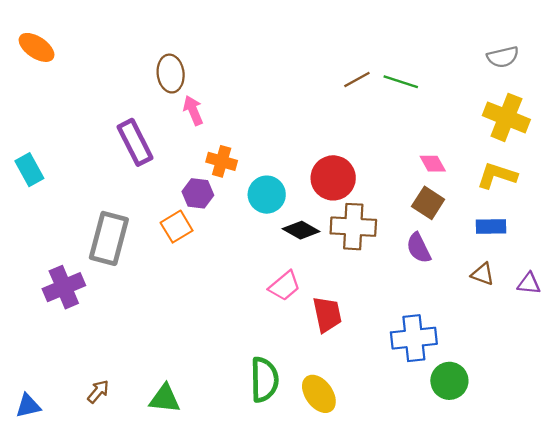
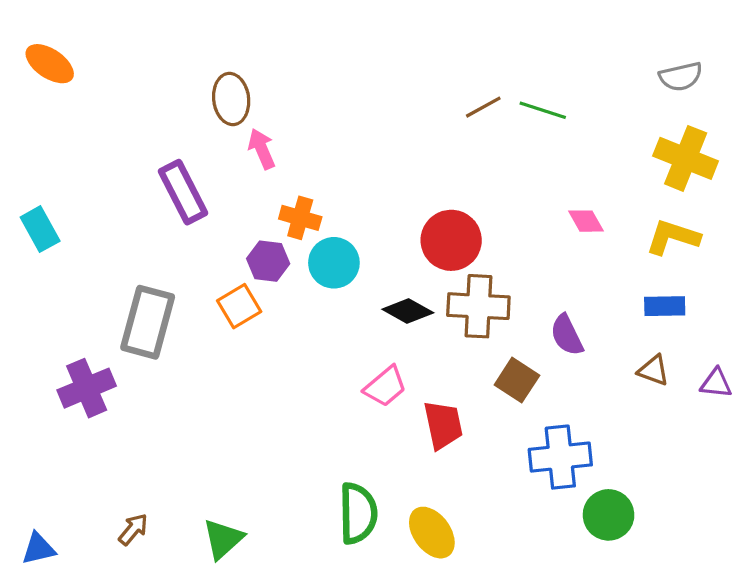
cyan circle: (267, 195) -> (334, 263), moved
brown square: (428, 203) -> (517, 380), moved
green triangle: (165, 399) -> (223, 539), turned -48

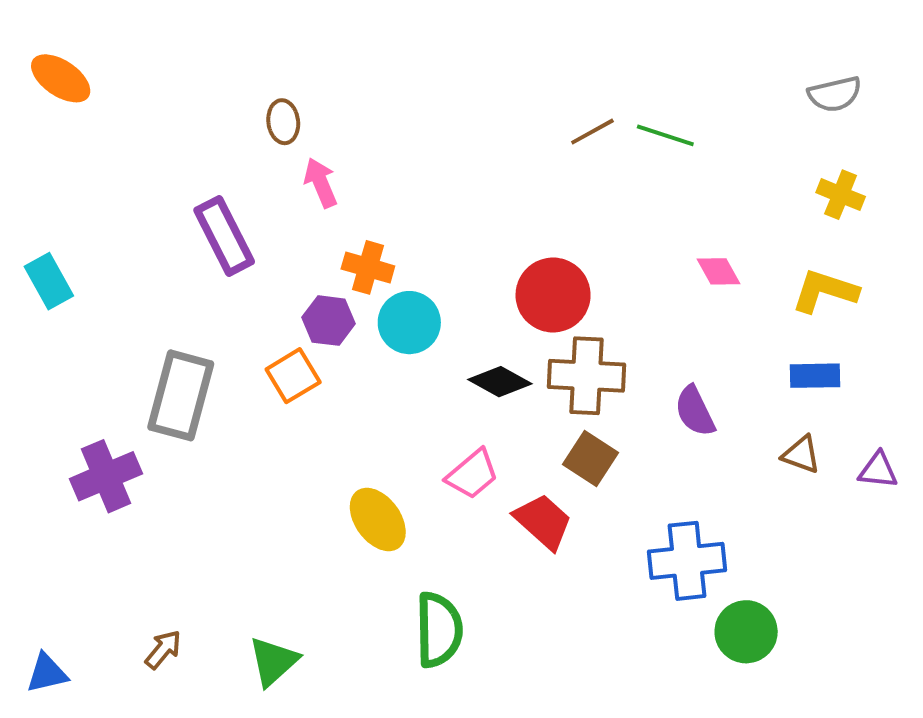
brown ellipse: (231, 99) -> (283, 122), size x0.7
yellow cross: (686, 158) -> (841, 195), size x0.6
brown square: (517, 380) -> (590, 458), moved
red trapezoid: (443, 425) -> (543, 521), turned -36
yellow ellipse: (432, 533) -> (378, 520), moved

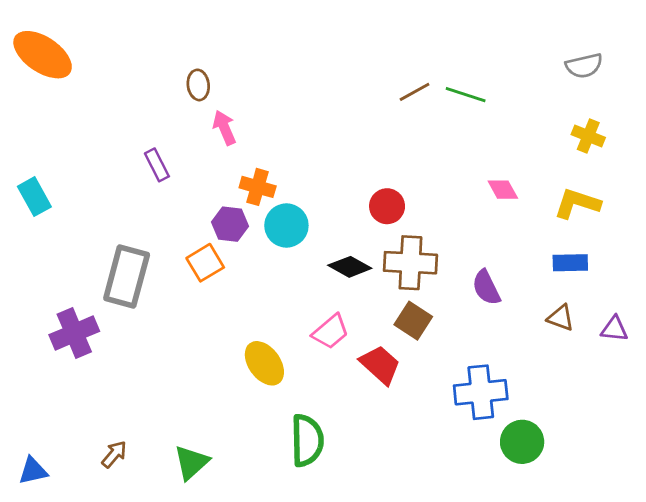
orange ellipse: (61, 78) -> (43, 55), size x1.4
purple rectangle: (224, 236) -> (157, 165), size x0.6
red circle: (553, 295) -> (387, 206), size x0.7

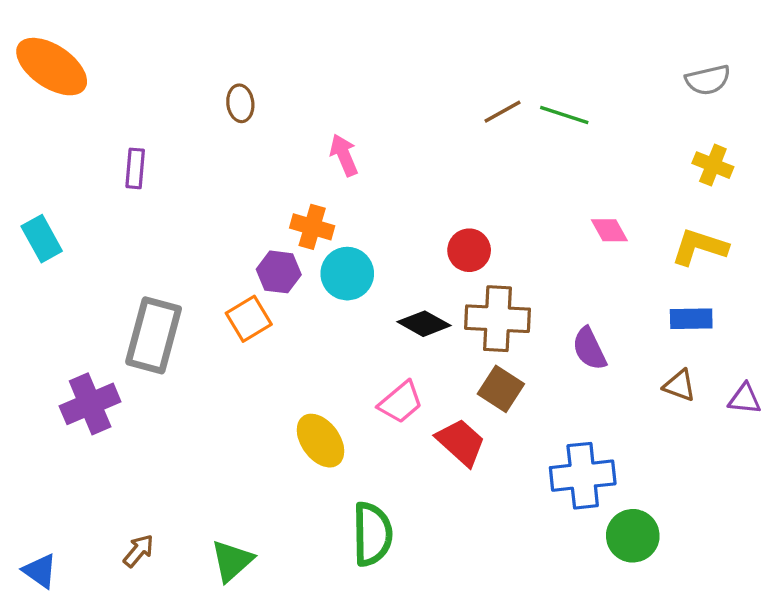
pink arrow: (224, 128) -> (344, 155), moved
purple rectangle: (157, 165) -> (135, 168), moved, turned 32
blue triangle: (33, 471) -> (40, 571), turned 48

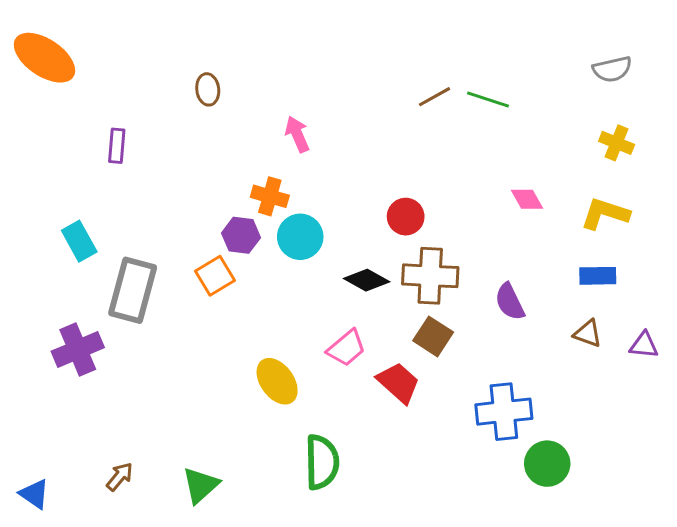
cyan rectangle: (42, 239) -> (79, 241), moved

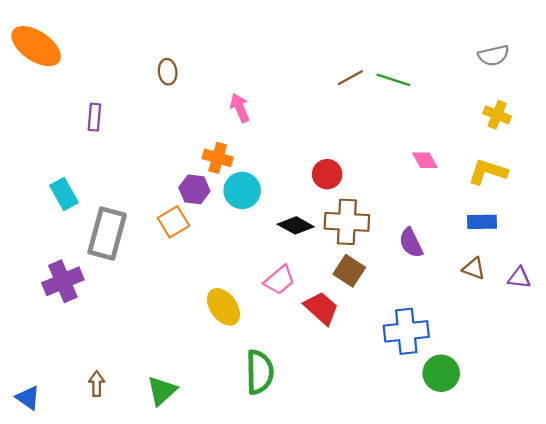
brown arrow: (120, 477) -> (97, 384), turned -40

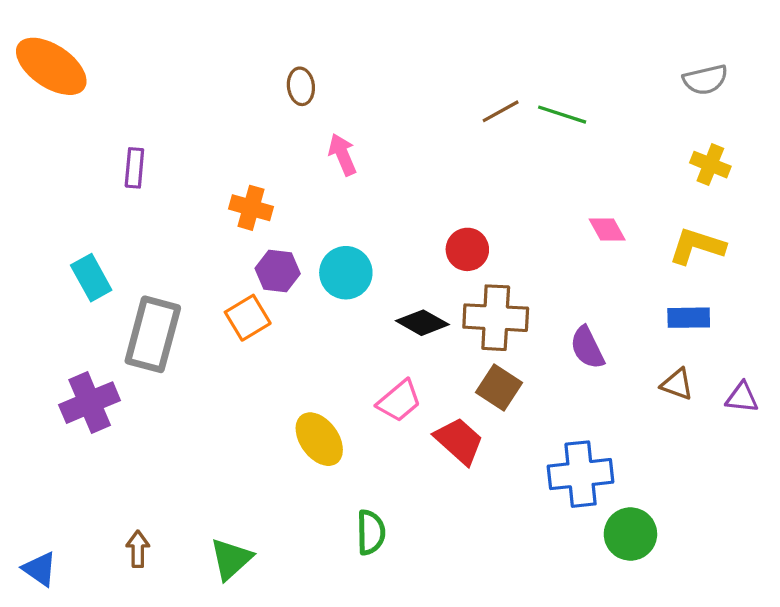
brown ellipse: (168, 72) -> (301, 86), moved
orange cross: (218, 158) -> (251, 208), moved
green semicircle: (260, 372) -> (371, 532), size x0.7

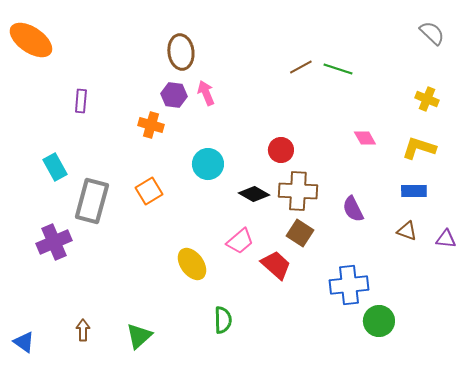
gray semicircle: (705, 80) -> (432, 33), moved, turned -124
brown ellipse: (301, 86) -> (181, 52), size x1.6
purple hexagon: (278, 271) -> (174, 95), moved

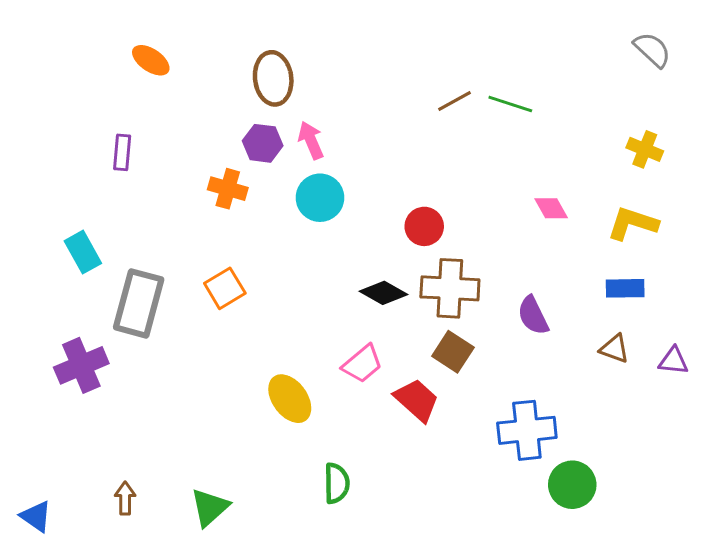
orange ellipse: (31, 40) -> (151, 60), moved, size x0.6
cyan circle: (208, 164) -> (320, 198), moved

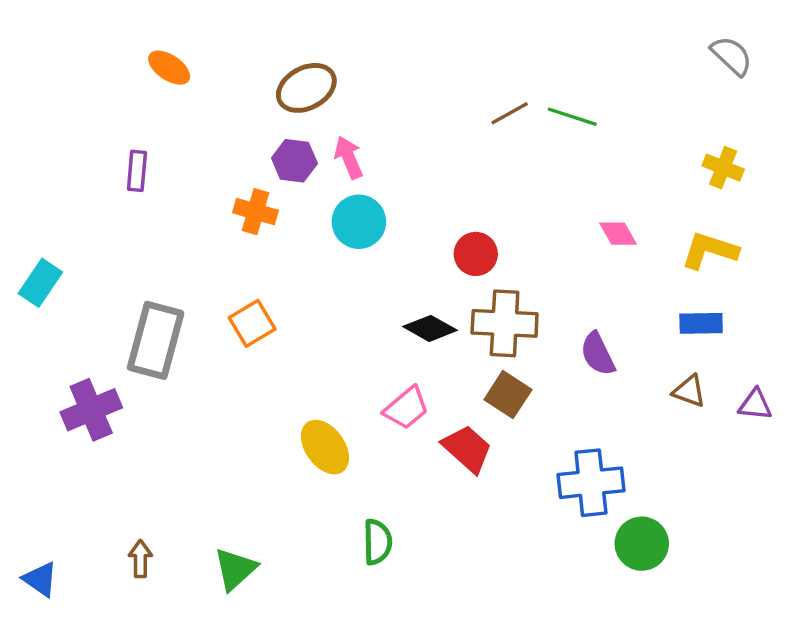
brown ellipse: (273, 78) -> (306, 88), turned 69
cyan rectangle: (83, 252) -> (40, 283), moved, turned 63

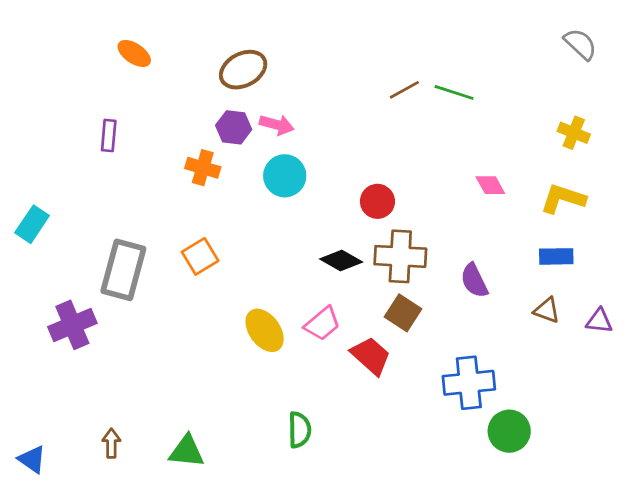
pink arrow: (349, 157) -> (277, 125), turned 128
yellow ellipse: (325, 447) -> (265, 330), moved
green triangle: (235, 569) -> (187, 451), turned 48

